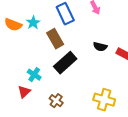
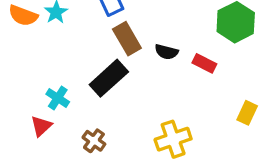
brown rectangle: (55, 39) -> (127, 39), moved
yellow cross: (104, 100) -> (173, 139), turned -35

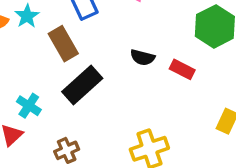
brown rectangle: (127, 39) -> (63, 44), moved
brown cross: (94, 141) -> (67, 150), turned 30

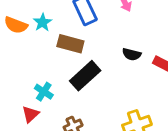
brown rectangle: (63, 44) -> (70, 44), turned -45

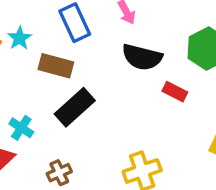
black semicircle: (132, 54) -> (142, 57), moved, size x1.6

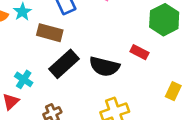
black semicircle: (142, 57) -> (104, 66), moved

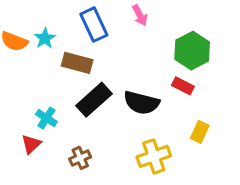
green hexagon: (164, 20) -> (192, 51), moved
yellow rectangle: (173, 91) -> (200, 132), moved

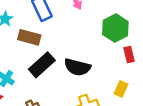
red rectangle: (183, 86) -> (129, 54), moved, turned 49

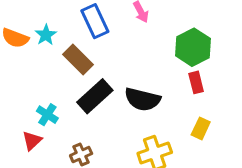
brown rectangle: (29, 37) -> (78, 59), turned 30
red rectangle: (129, 54) -> (196, 82), moved

